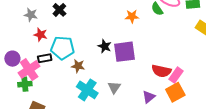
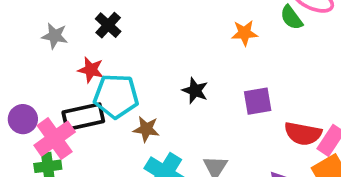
red star: (41, 35) -> (91, 70), moved
purple square: (125, 52) -> (258, 101), moved, size x0.7
black rectangle: (45, 58) -> (83, 117), size x1.5

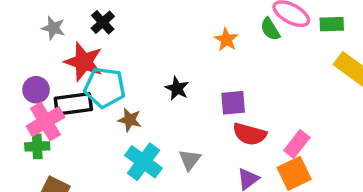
orange star: (244, 33) -> (226, 40), turned 30
red star: (91, 70) -> (84, 62), size x1.6
purple circle: (23, 119) -> (36, 90), moved
red semicircle: (303, 134) -> (250, 134), moved

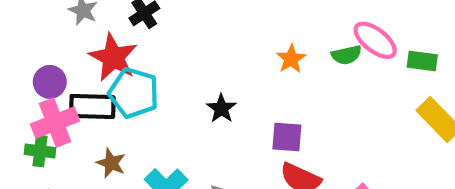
green semicircle: (270, 29) -> (346, 55), turned -80
brown star: (130, 120) -> (111, 163), moved

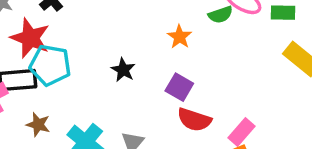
orange star: (291, 59) -> (180, 37), moved
purple square: (287, 137) -> (179, 87), turned 32

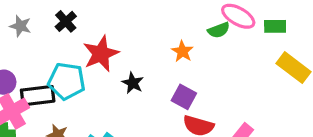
red star: (30, 38) -> (101, 54), moved, turned 30

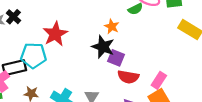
black cross: (66, 21) -> (13, 17), moved
black star: (133, 83) -> (103, 47), moved, size x1.5

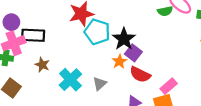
orange star: (112, 26) -> (119, 61), moved
cyan pentagon: (33, 55) -> (97, 32), moved

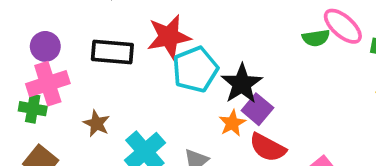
cyan pentagon: (97, 32) -> (195, 69), turned 30
black rectangle: (33, 35) -> (112, 52), moved

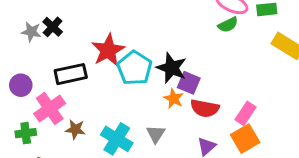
green semicircle: (316, 38) -> (228, 25), moved
pink cross: (48, 84) -> (50, 109), moved

